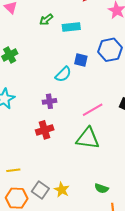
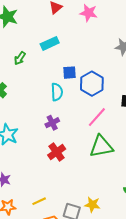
green arrow: (46, 20) -> (20, 58), moved
blue hexagon: (110, 50) -> (92, 84), moved
cyan semicircle: (63, 74) -> (57, 92), turned -30

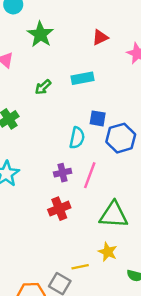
pink line: (97, 117) -> (90, 175), moved, turned -35
yellow line: (39, 201) -> (80, 267), moved
yellow star: (92, 205) -> (108, 252), moved

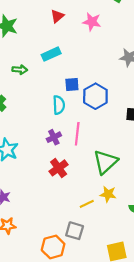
green arrow: (43, 87) -> (20, 70), turned -120
green triangle: (114, 215) -> (105, 162), turned -32
yellow line: (80, 267) -> (87, 204), moved

